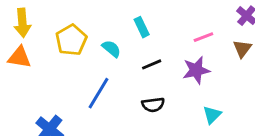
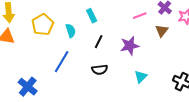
pink line: (203, 37) -> (140, 16), moved
cyan semicircle: (111, 49) -> (71, 31), turned 32
black line: (152, 64) -> (99, 42), turned -40

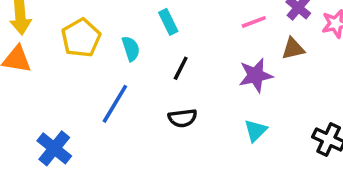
brown triangle: (162, 31) -> (293, 49), turned 40
purple star: (130, 46) -> (256, 75), moved

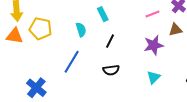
yellow pentagon: (81, 38) -> (40, 29), moved, turned -30

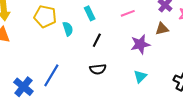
pink line: (153, 14) -> (128, 13), moved
yellow pentagon: (40, 29) -> (45, 16), moved
blue line: (72, 62) -> (51, 75), moved

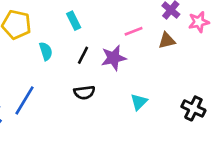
pink line: (128, 13) -> (134, 31), moved
cyan semicircle: (68, 29) -> (46, 51), moved
purple star: (140, 44) -> (114, 58), moved

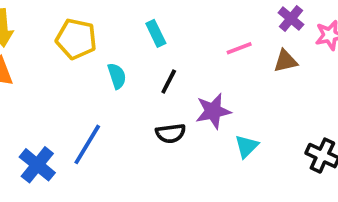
purple star: (114, 58) -> (213, 111), moved

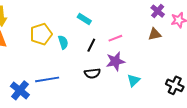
cyan rectangle: (156, 33) -> (84, 19), turned -32
yellow pentagon: (76, 39) -> (41, 34), moved, turned -30
pink line: (239, 48) -> (115, 38), moved
blue line: (87, 144) -> (47, 79), turned 50

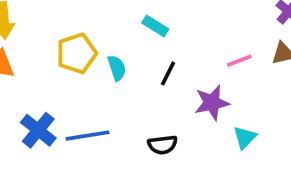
pink line: (115, 38) -> (239, 61), moved
black semicircle: (92, 73) -> (163, 145), moved
blue cross: (20, 90) -> (38, 130), moved

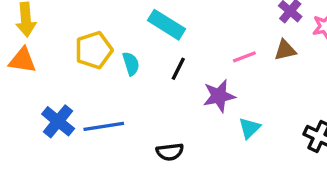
cyan rectangle: (155, 26) -> (166, 25), size x1.5
black semicircle: (163, 145) -> (170, 152), moved

